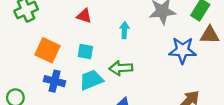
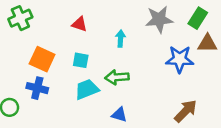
blue cross: (55, 81) -> (37, 88), moved

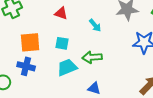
cyan arrow: (121, 39) -> (95, 25), turned 136
orange square: (42, 59) -> (30, 42), turned -30

